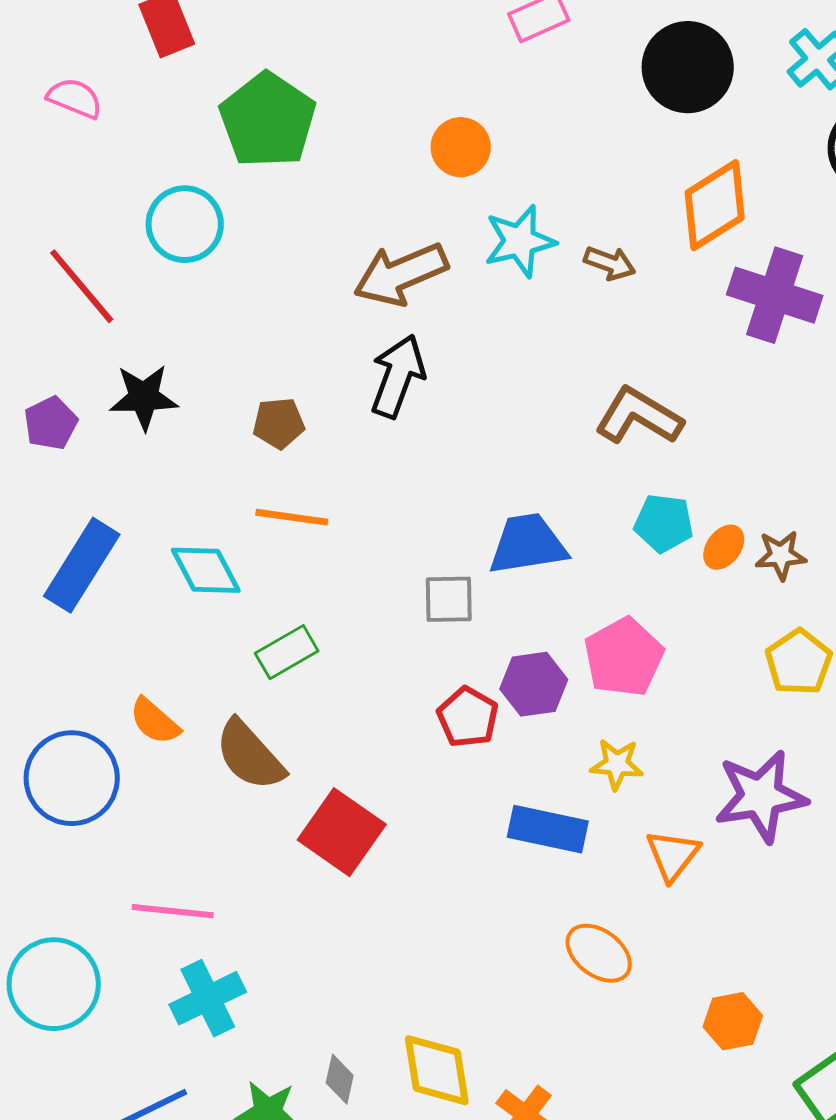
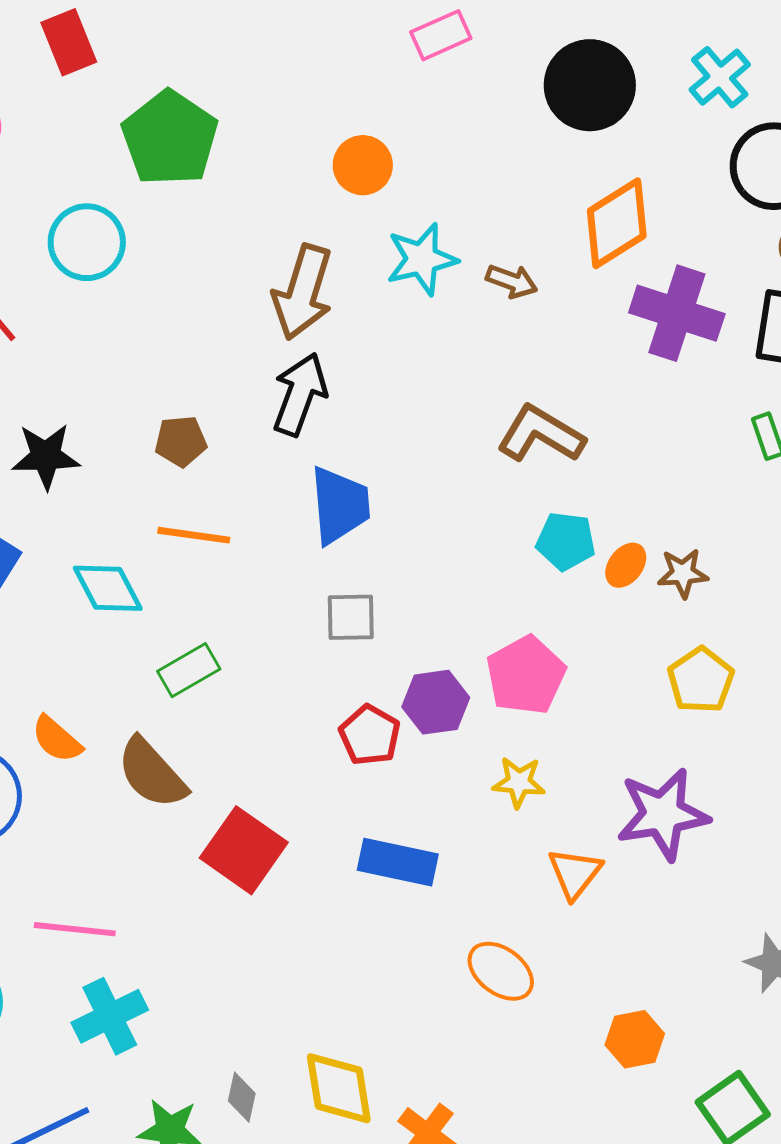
brown arrow: (401, 274) -> (303, 292), turned -50
black star: (144, 397) -> (46, 456), moved
blue trapezoid: (528, 544) -> (340, 505), moved, turned 94
blue rectangle: (548, 829) -> (398, 862), moved

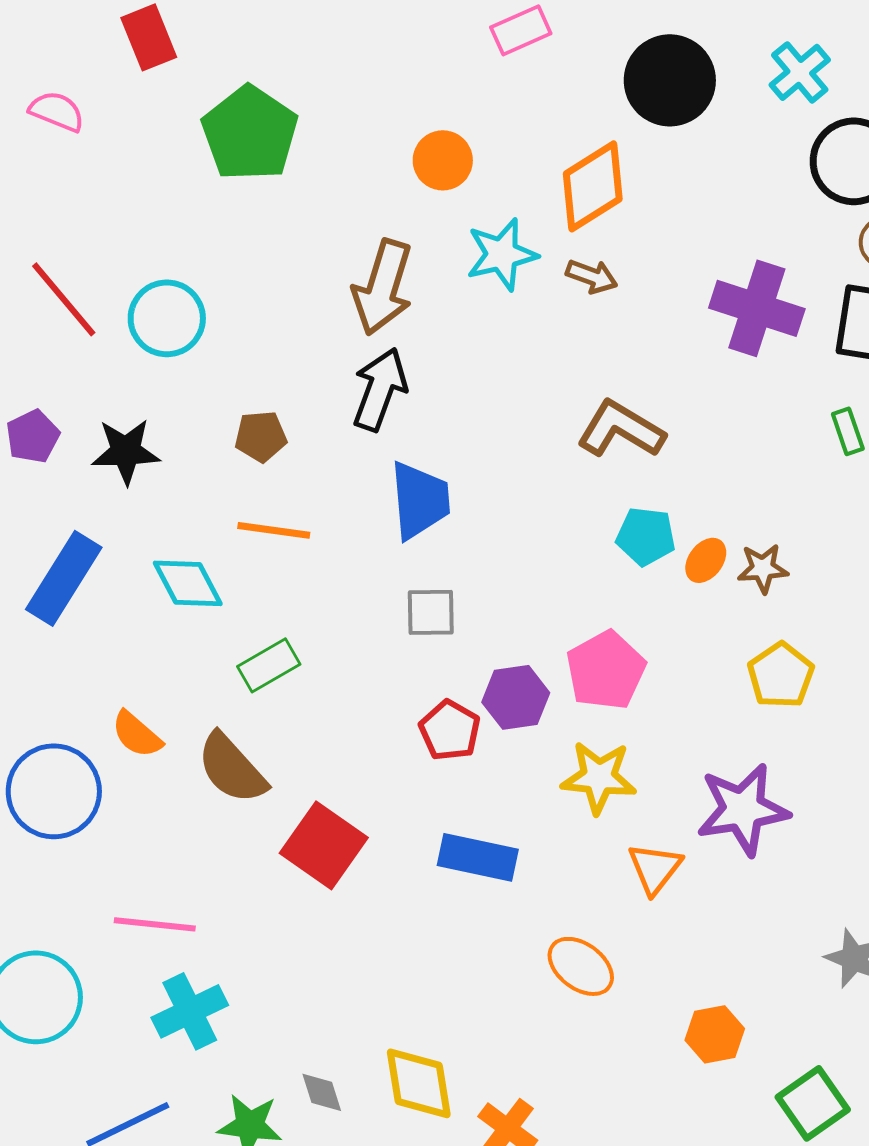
orange diamond: (617, 223) -> (593, 186), moved
cyan circle: (87, 242) -> (167, 318), moved
yellow star: (519, 782) -> (599, 777), size x1.4
gray diamond: (242, 1097) -> (322, 1092), turned -30

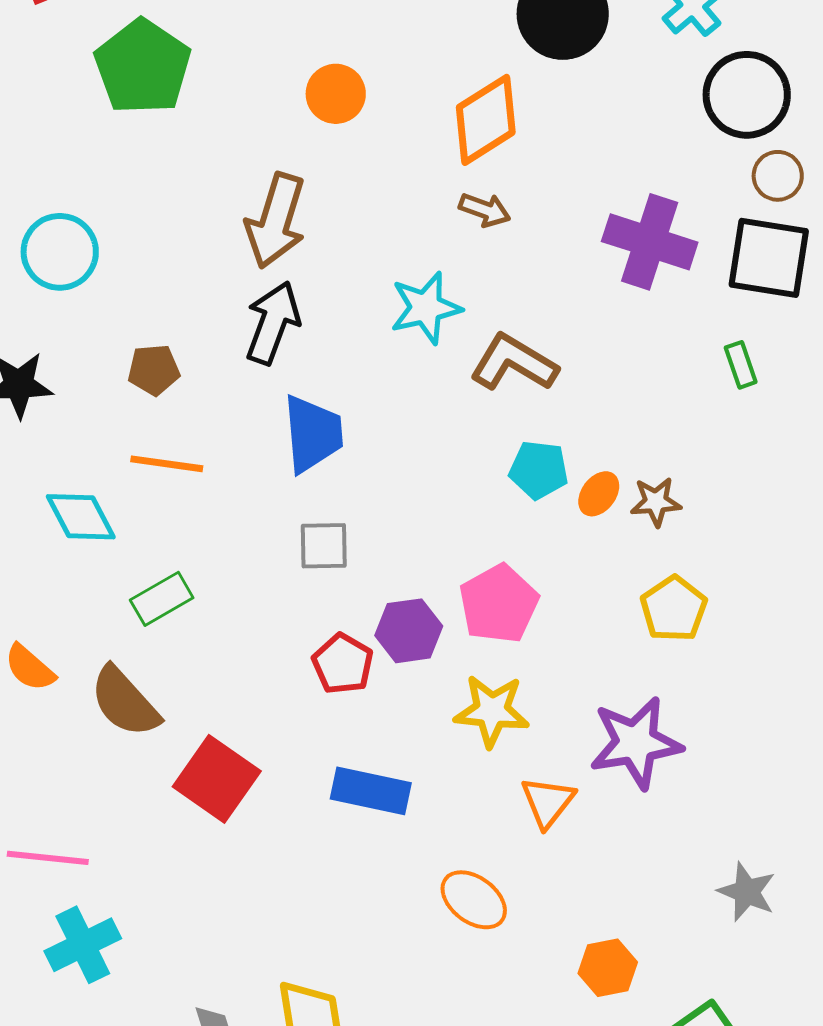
cyan star: (502, 254) -> (426, 308), moved

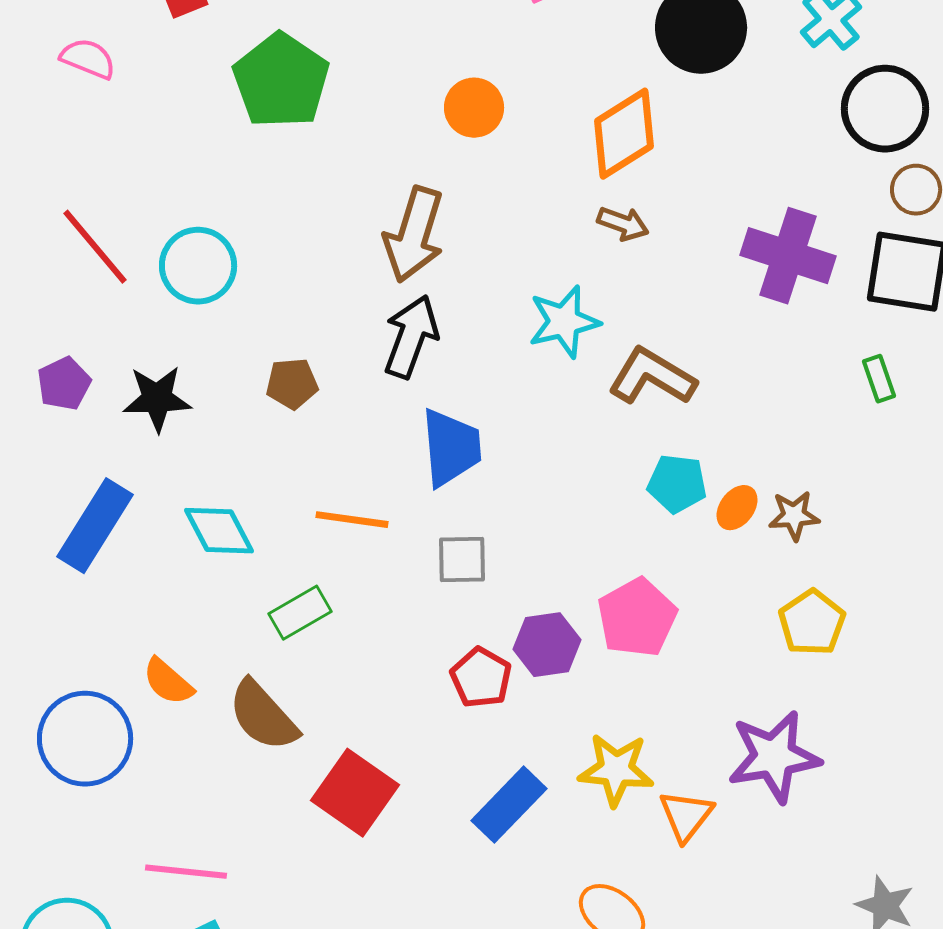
orange line: (167, 464) -> (352, 520), moved
yellow star: (492, 711) -> (616, 770), moved
blue rectangle: (371, 791) -> (509, 805), turned -58

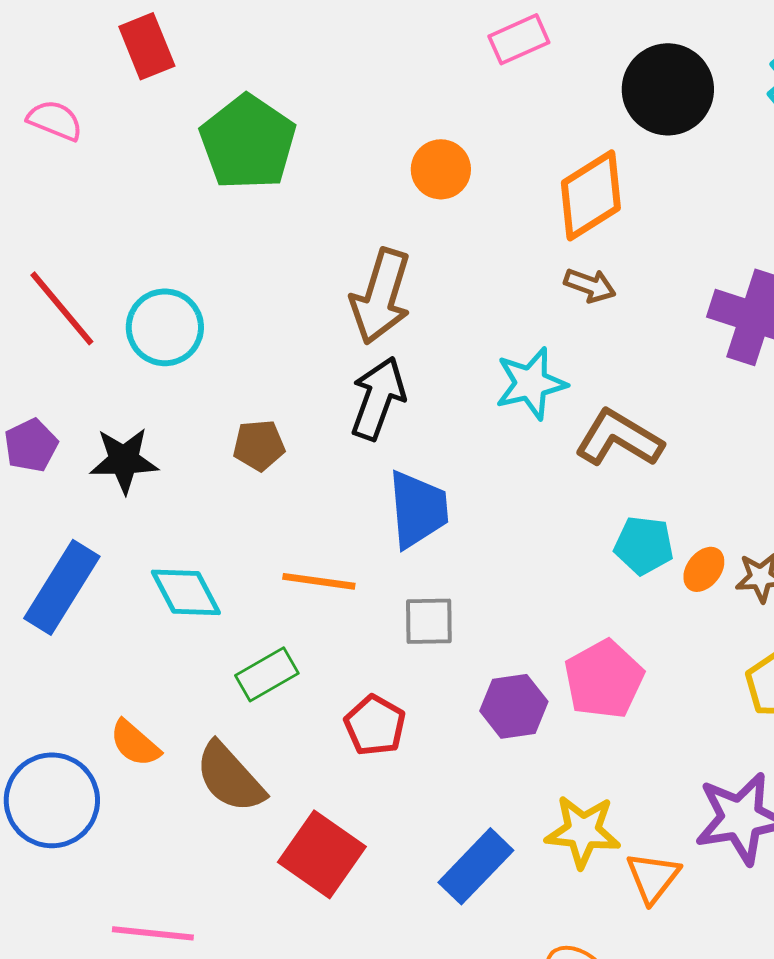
red pentagon: (481, 678) -> (375, 725), moved

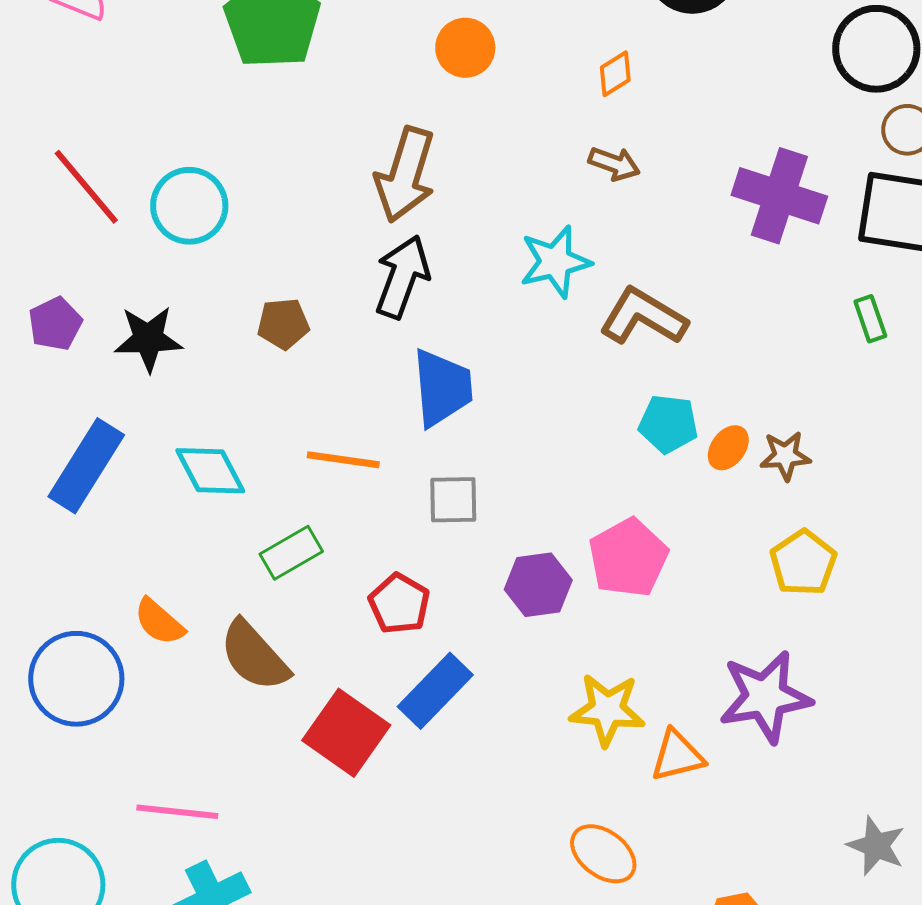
orange diamond: (591, 195) -> (615, 74), size x0.5
blue rectangle: (476, 866) -> (435, 691), moved
orange triangle: (653, 877) -> (677, 756), turned 38

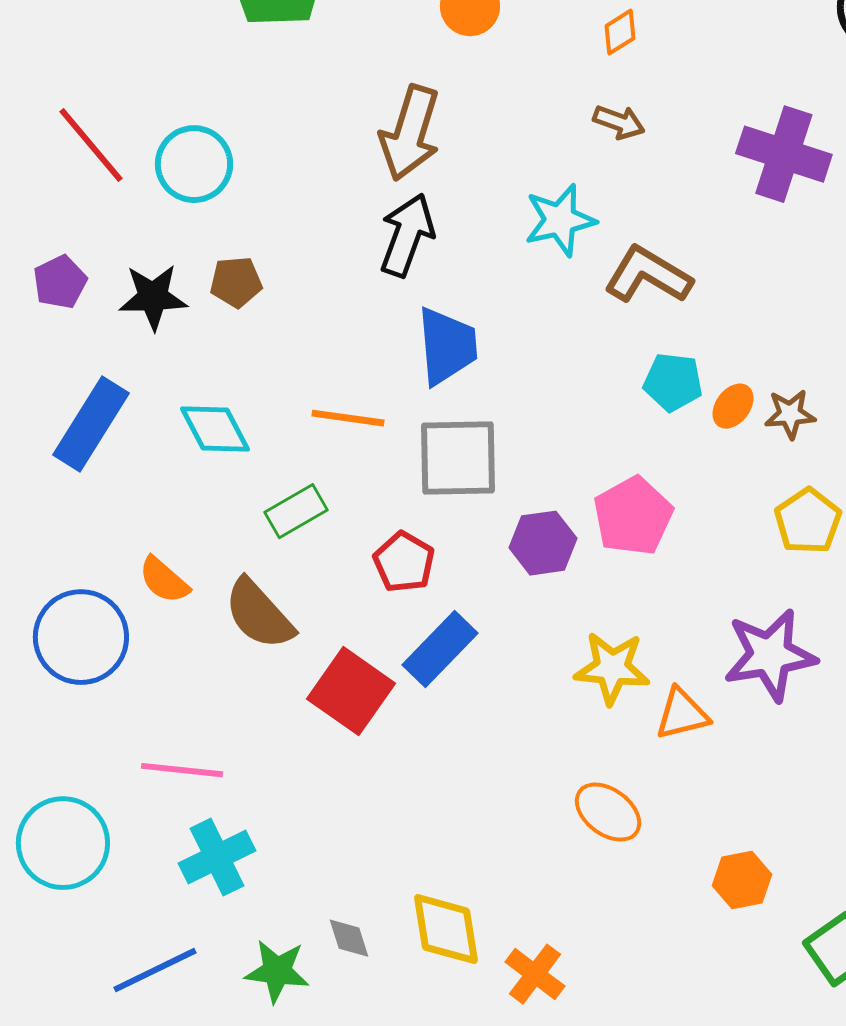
brown pentagon: (283, 324) -> (236, 282), moved
gray square: (453, 500) -> (458, 458), size x1.6

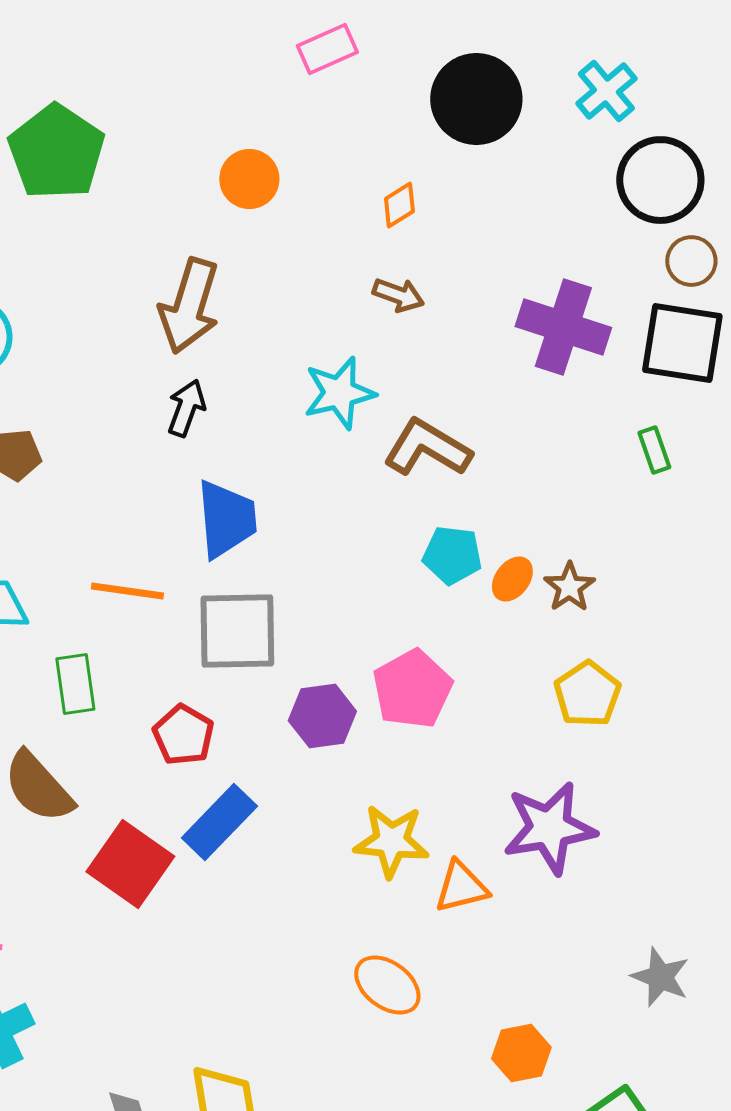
black arrow: (407, 235) -> (186, 408), size x0.7
brown star: (790, 414) -> (569, 587), turned -30
green rectangle: (296, 511) -> (75, 684), turned -68

